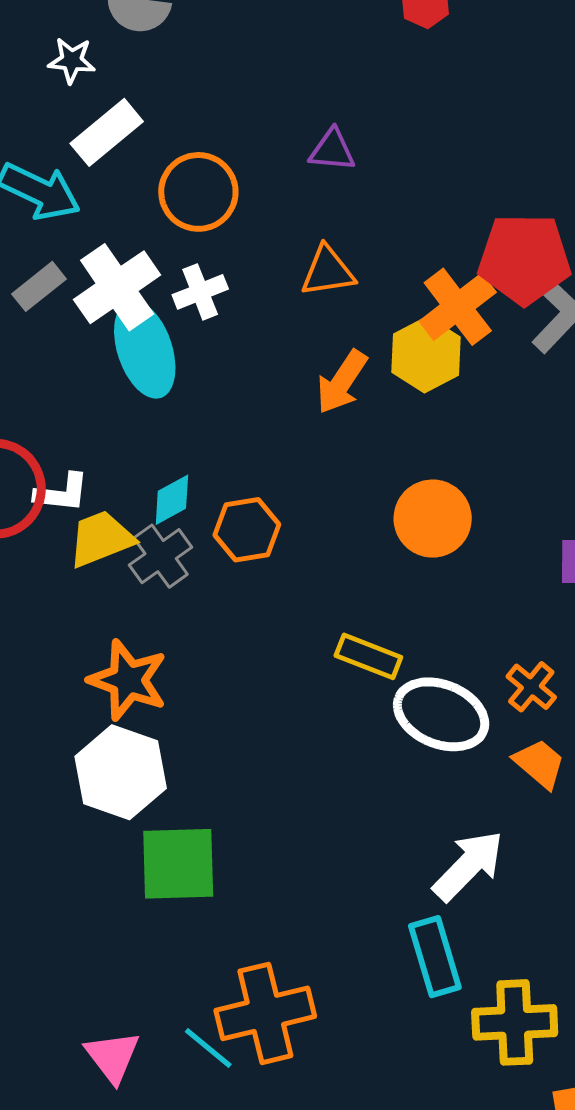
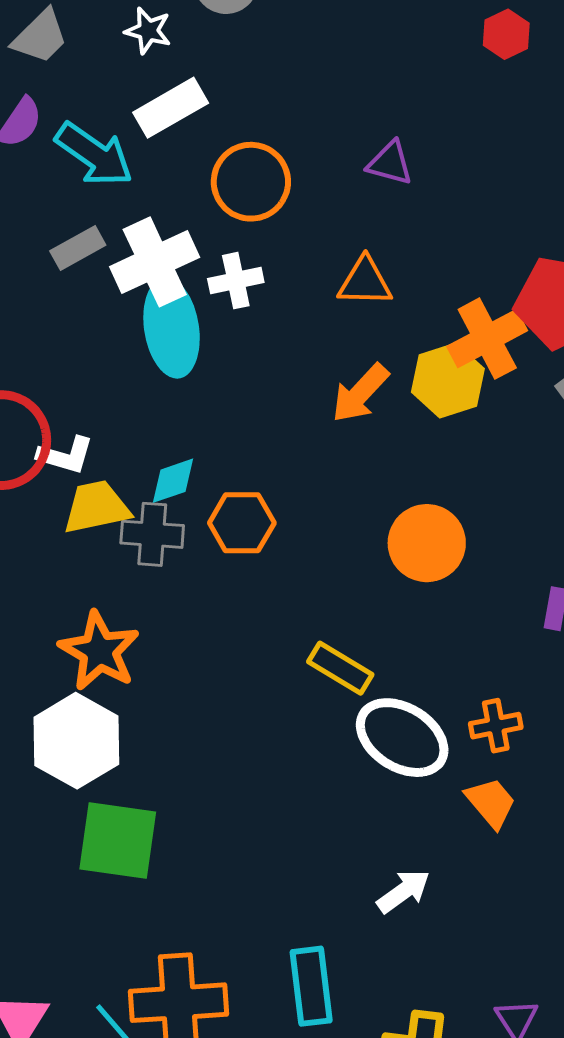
gray cross: (161, 556) -> (152, 534), turned 30
orange cross: (531, 687) -> (496, 726), turned 30
white arrow: (468, 866) -> (403, 891), size x0.7
cyan rectangle: (435, 957) -> (311, 986), moved

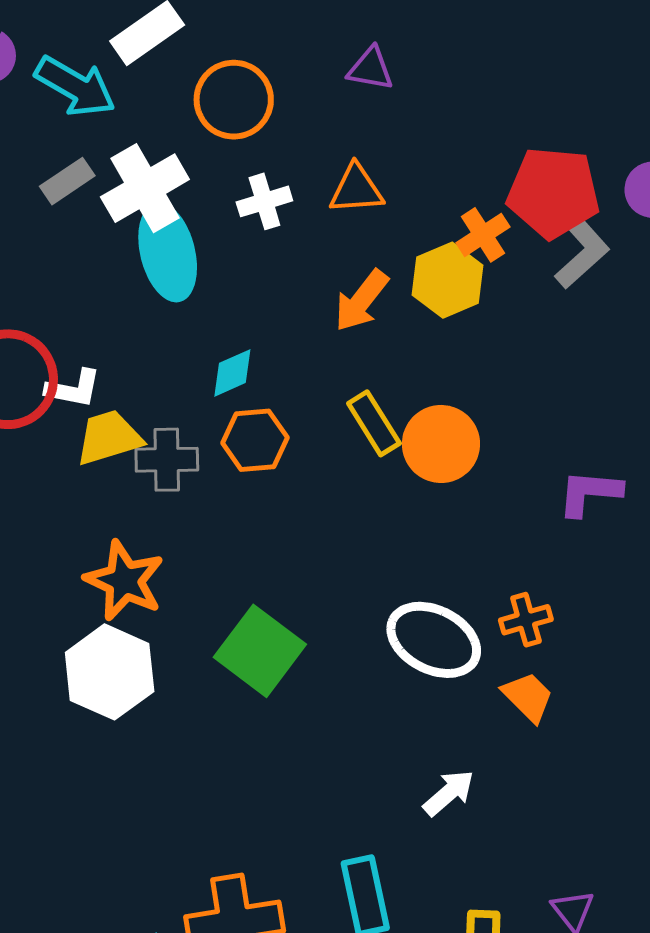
white cross: (236, 281) -> (264, 201), moved
orange cross: (487, 339) -> (483, 235), size x0.7
cyan diamond: (173, 481) -> (232, 373), moved
yellow rectangle: (340, 668) -> (374, 423), moved, turned 32
green square: (118, 841) -> (260, 651), moved, turned 34

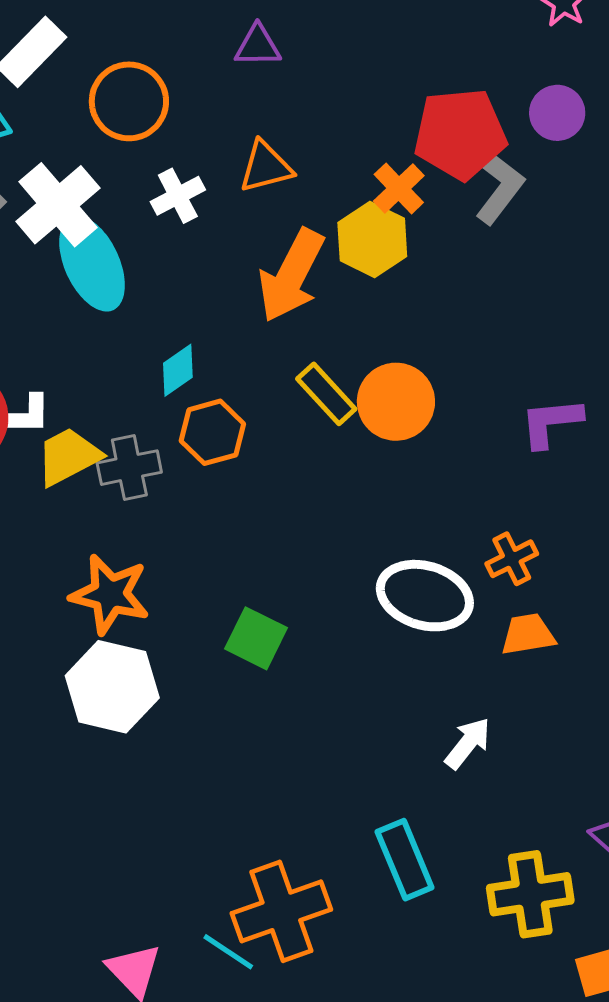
orange arrow: (361, 301) -> (291, 275), size x1.4
green square: (260, 651) -> (256, 638), size x0.7
orange trapezoid: (528, 697) -> (528, 634), turned -44

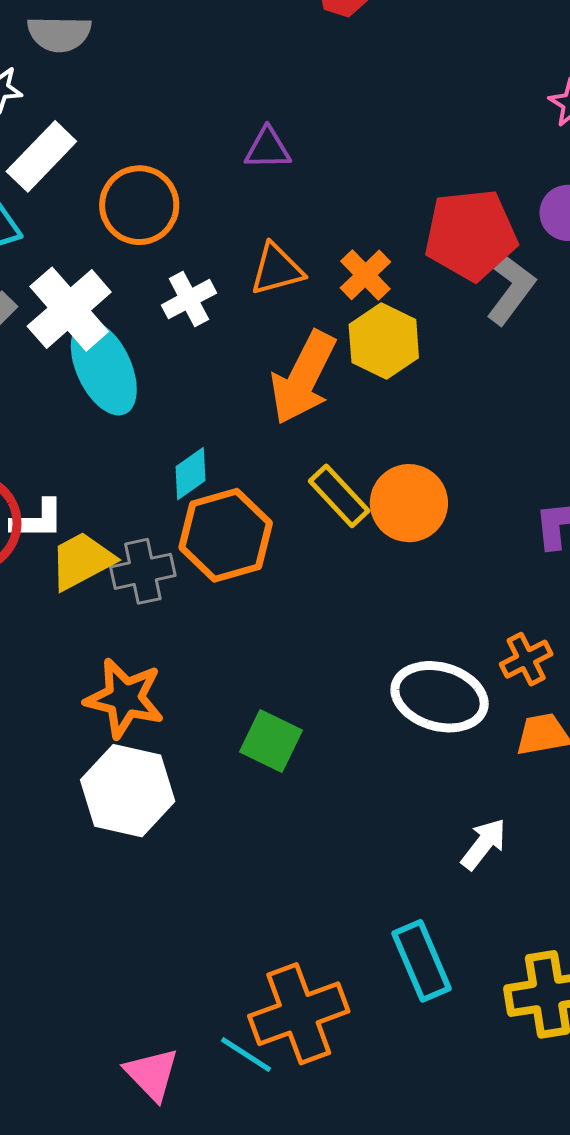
orange cross: (399, 188) -> (365, 275), moved
orange hexagon: (212, 432) -> (226, 535), size x1.4

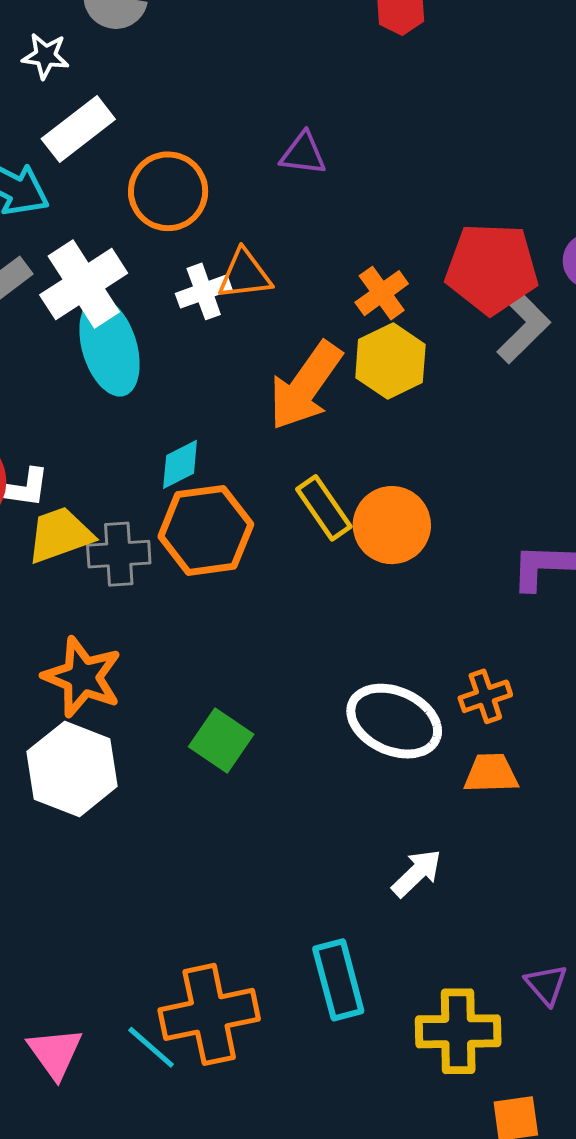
orange triangle: (277, 269) -> (245, 275), moved

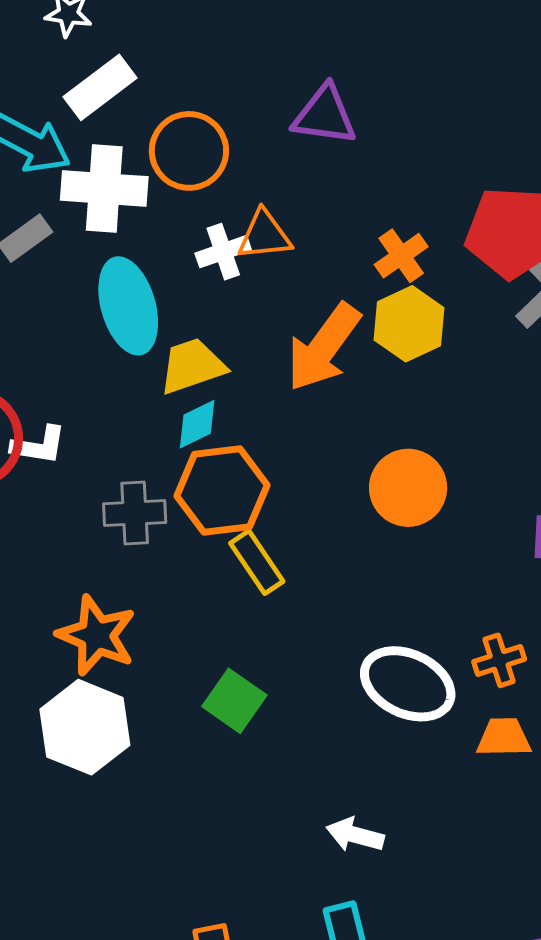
purple triangle: (303, 154) -> (325, 115), size x1.4
white cross: (84, 284) -> (104, 188), moved, turned 36
yellow rectangle: (324, 508) -> (257, 562), moved
yellow trapezoid: (60, 535) -> (192, 366), moved
white arrow: (417, 873) -> (355, 835), moved, turned -122

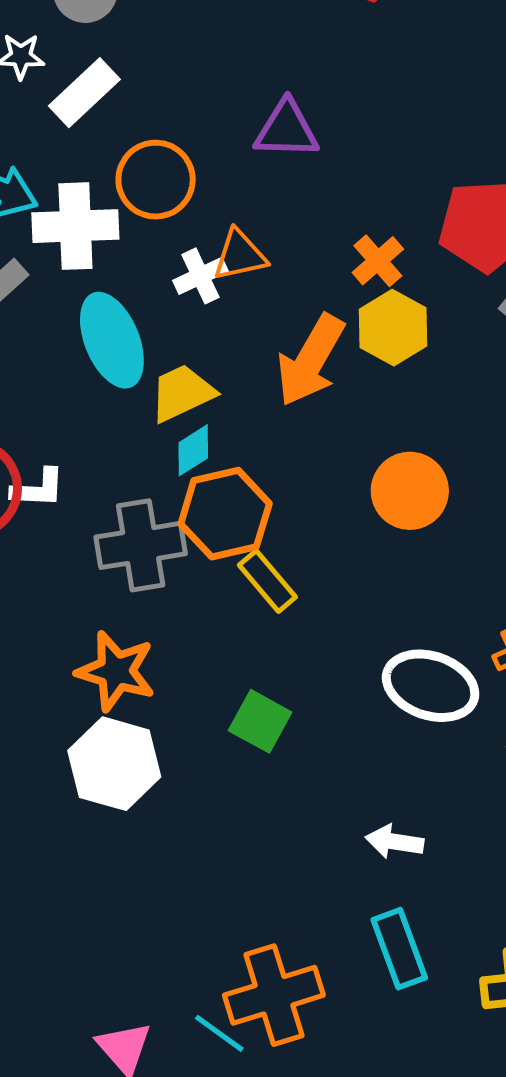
white rectangle: (100, 87) -> (84, 93), moved
gray cross: (135, 513) -> (141, 545), size x1.4

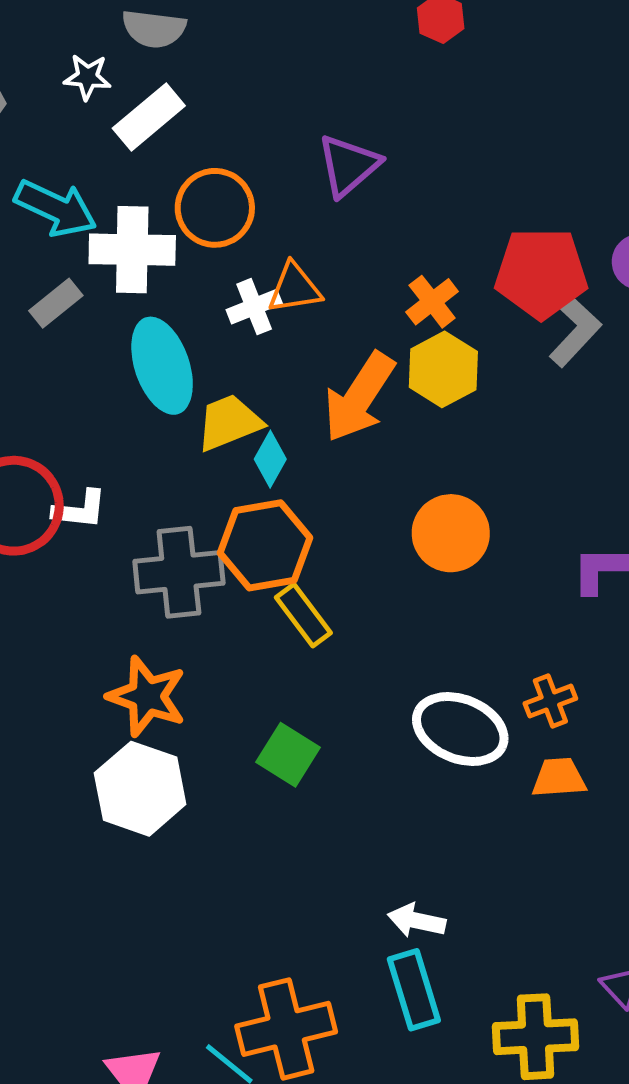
purple triangle: (287, 129) -> (349, 165), turned -46
cyan diamond: (193, 450) -> (270, 459), moved, turned -32
white arrow: (395, 842) -> (417, 921), moved

